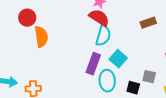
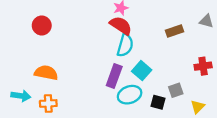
orange semicircle: (41, 37) -> (46, 73), moved, turned -70
gray square: (149, 77) -> (176, 90), turned -32
cyan ellipse: (107, 81) -> (130, 95), turned 75

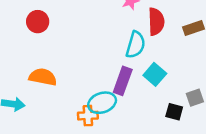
red semicircle: (121, 26) -> (156, 22), moved, turned 55
cyan ellipse: (130, 95) -> (102, 103), moved
orange cross: (48, 103) -> (88, 116), moved

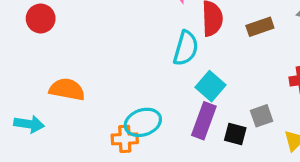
red circle: (38, 22) -> (41, 19), moved
purple rectangle: (123, 81) -> (204, 121), moved

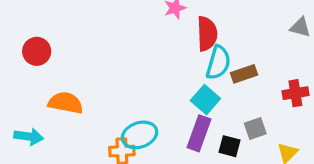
red circle: (41, 19) -> (37, 51), moved
brown rectangle: (260, 27) -> (244, 74), moved
cyan semicircle: (186, 48) -> (218, 63), moved

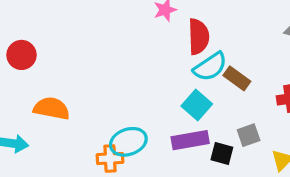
cyan semicircle: (218, 63) -> (210, 67), turned 40
brown rectangle: (244, 74) -> (237, 78), turned 55
purple rectangle: (199, 133) -> (190, 140), turned 60

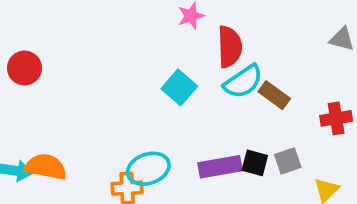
cyan square: (197, 105) -> (179, 87), moved
orange semicircle: (52, 108) -> (46, 167), moved
black square: (222, 153) -> (255, 163), moved

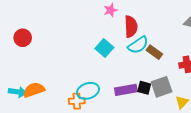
gray square: (288, 161) -> (162, 87), size x1.5
orange semicircle: (46, 167) -> (34, 90), turned -30

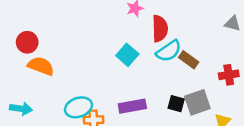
orange semicircle: (34, 90) -> (41, 66), moved, turned 40
purple rectangle: (126, 90) -> (132, 106), moved
cyan ellipse: (88, 91) -> (78, 107), moved

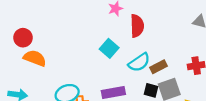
cyan semicircle: (169, 51) -> (139, 62), moved
brown rectangle: (189, 60) -> (159, 67), moved, turned -63

